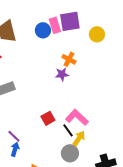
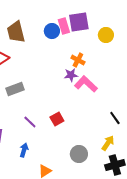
pink L-shape: (77, 117) -> (86, 84), moved
black line: (68, 130) -> (115, 118), moved
purple line: (14, 136) -> (30, 122), moved
yellow arrow: (79, 138) -> (108, 143), moved

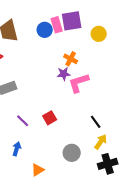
pink L-shape: (86, 84) -> (79, 83), turned -60
black line: (115, 118) -> (96, 122), moved

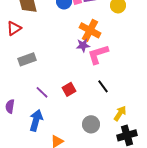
orange cross: (71, 59) -> (90, 30), size x1.5
black line: (96, 122) -> (103, 86), moved
blue arrow: (17, 149) -> (36, 120), size x1.5

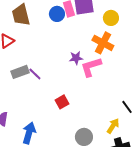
orange cross: (90, 30) -> (103, 43), moved
black line: (103, 86) -> (127, 107), moved
purple line: (42, 92) -> (35, 74), moved

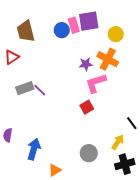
purple star: (76, 58) -> (86, 64), moved
red square: (62, 102) -> (87, 107), moved

